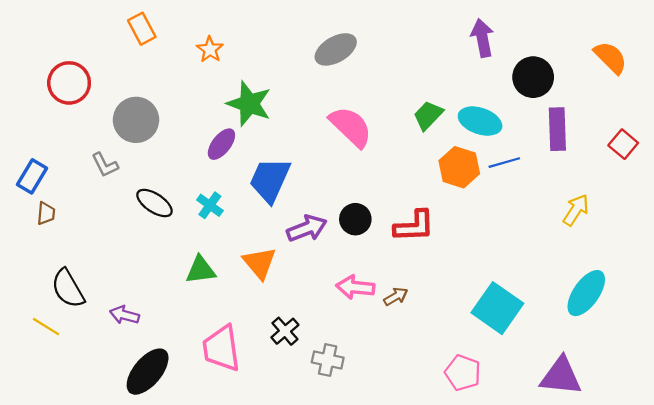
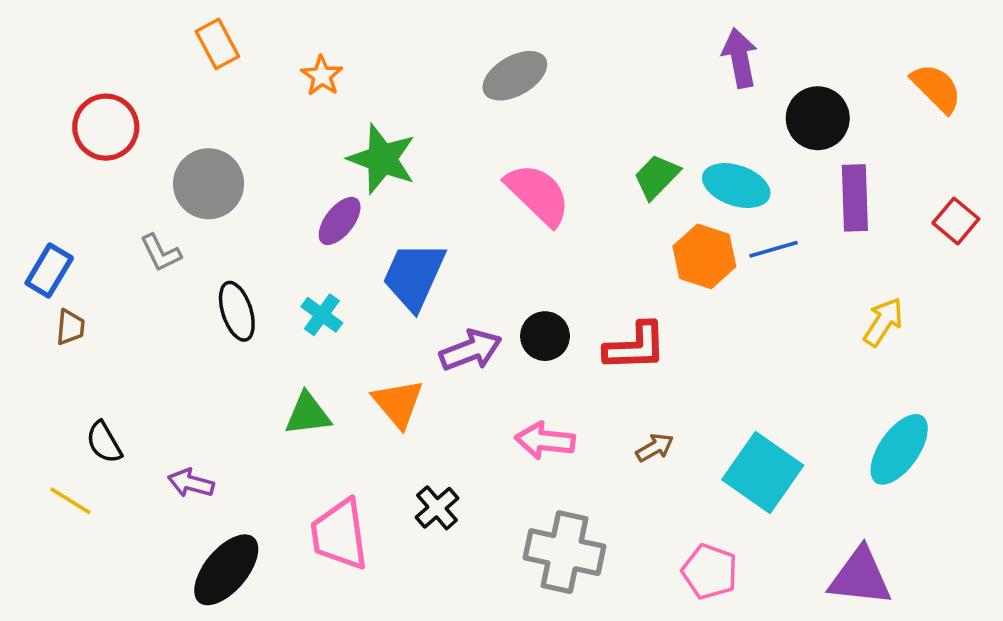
black ellipse: (154, 203) -> (237, 311), turned 39
black semicircle: (68, 288) -> (104, 442), size x0.7
brown arrow: (396, 297) -> (655, 448), moved
gray cross: (328, 360) -> (564, 552), moved, size x1.6

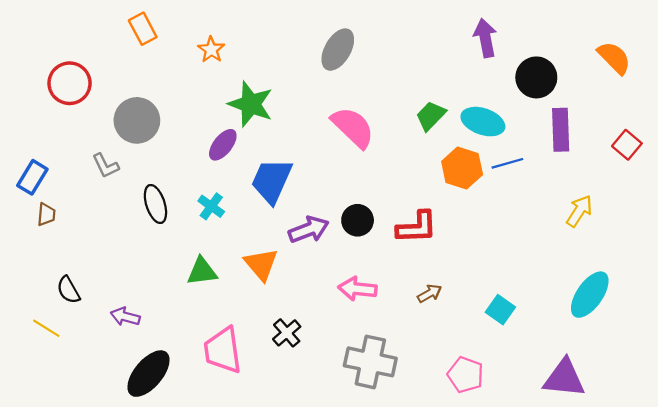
gray ellipse: (515, 76) -> (338, 50), turned -30
cyan square: (763, 472) -> (500, 310), size x0.6

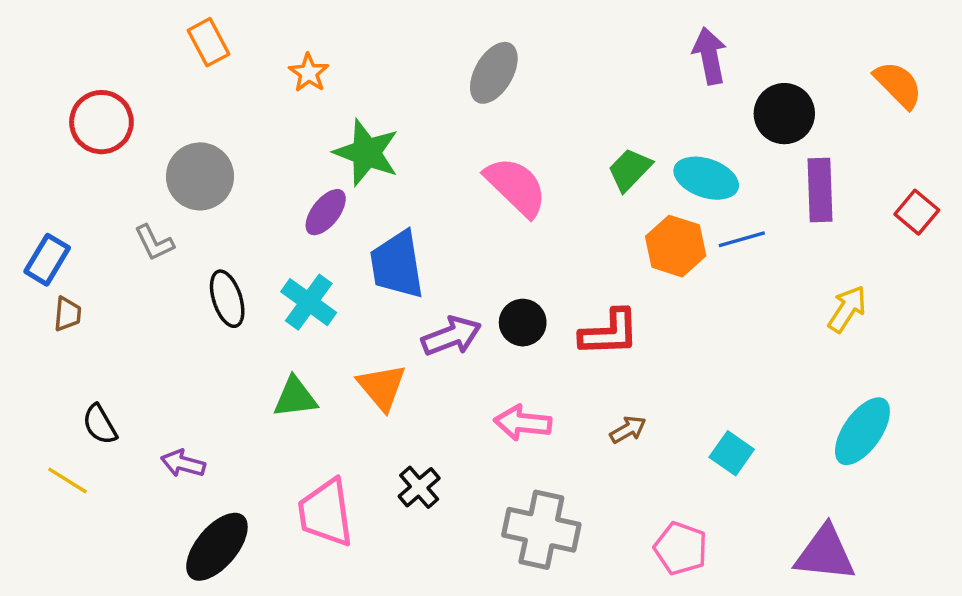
blue trapezoid: (272, 181) -> (397, 265), turned -33
cyan cross: (211, 206) -> (309, 302), size x1.4

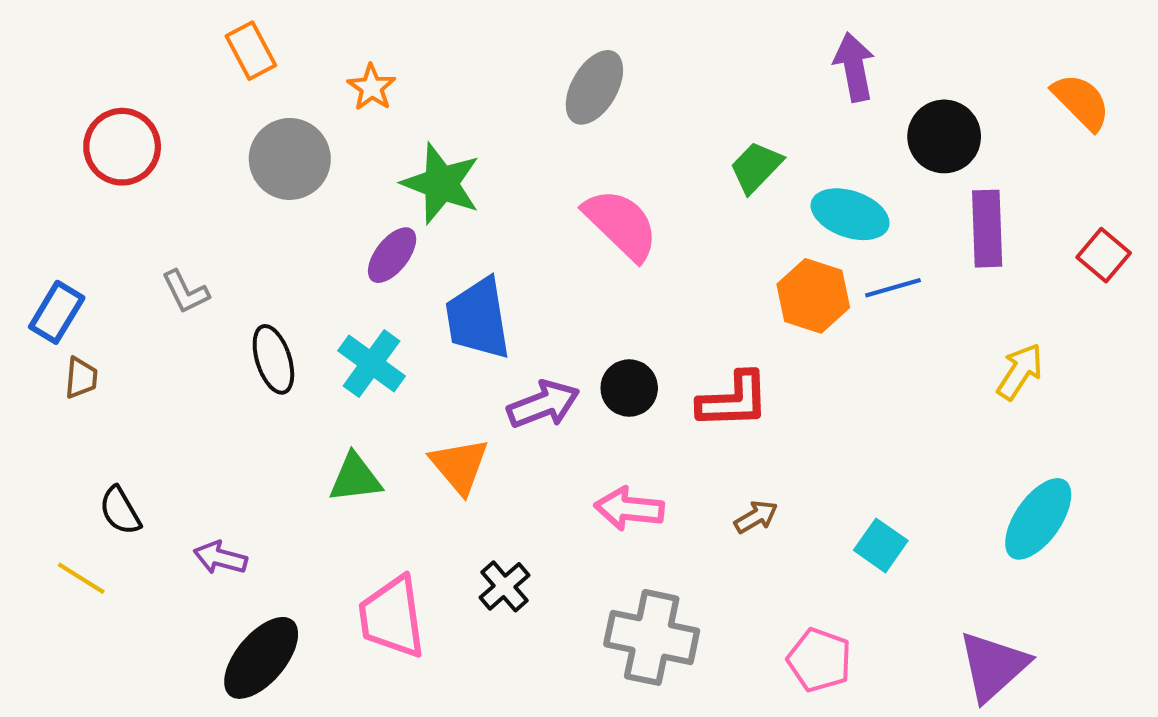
green trapezoid: (630, 170) -> (756, 167), moved
gray circle: (200, 176) -> (290, 159), moved
purple triangle: (825, 554) -> (993, 666), turned -48

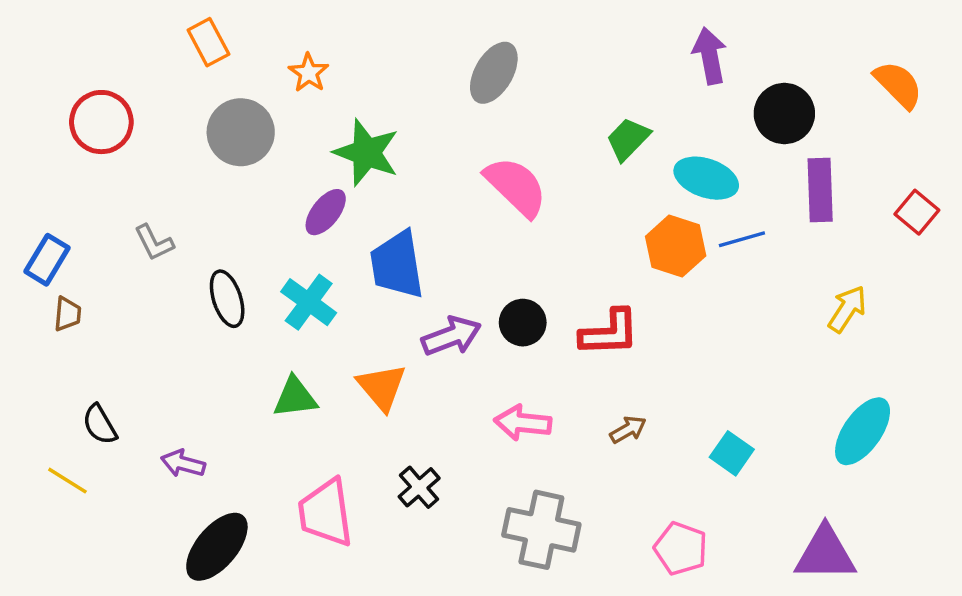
purple triangle: (993, 666) -> (825, 554), turned 42

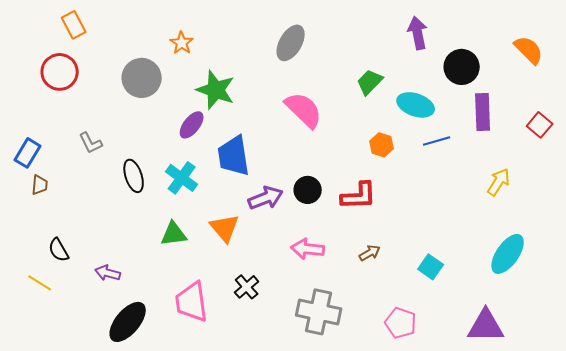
orange rectangle: (208, 42) -> (74, 25), moved
orange hexagon: (676, 246) -> (382, 145), moved, size x0.7

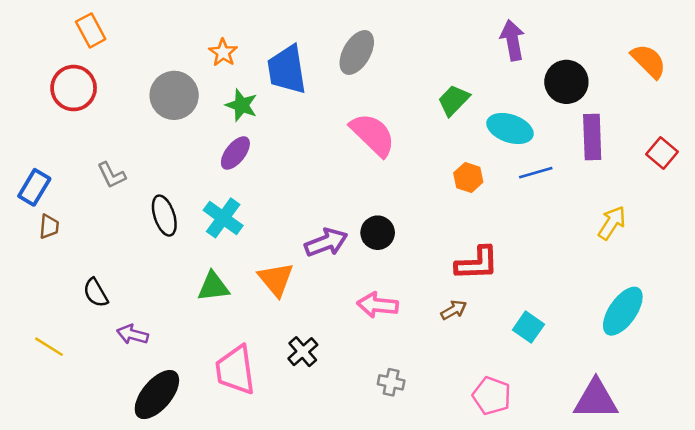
green star: (216, 90) -> (242, 105), moved, size x0.7
blue trapezoid: (234, 156) -> (287, 70), moved
red L-shape: (359, 196) -> (477, 263), moved
black semicircle: (59, 250) -> (96, 293), moved
gray cross: (319, 312) -> (391, 382), size x0.5

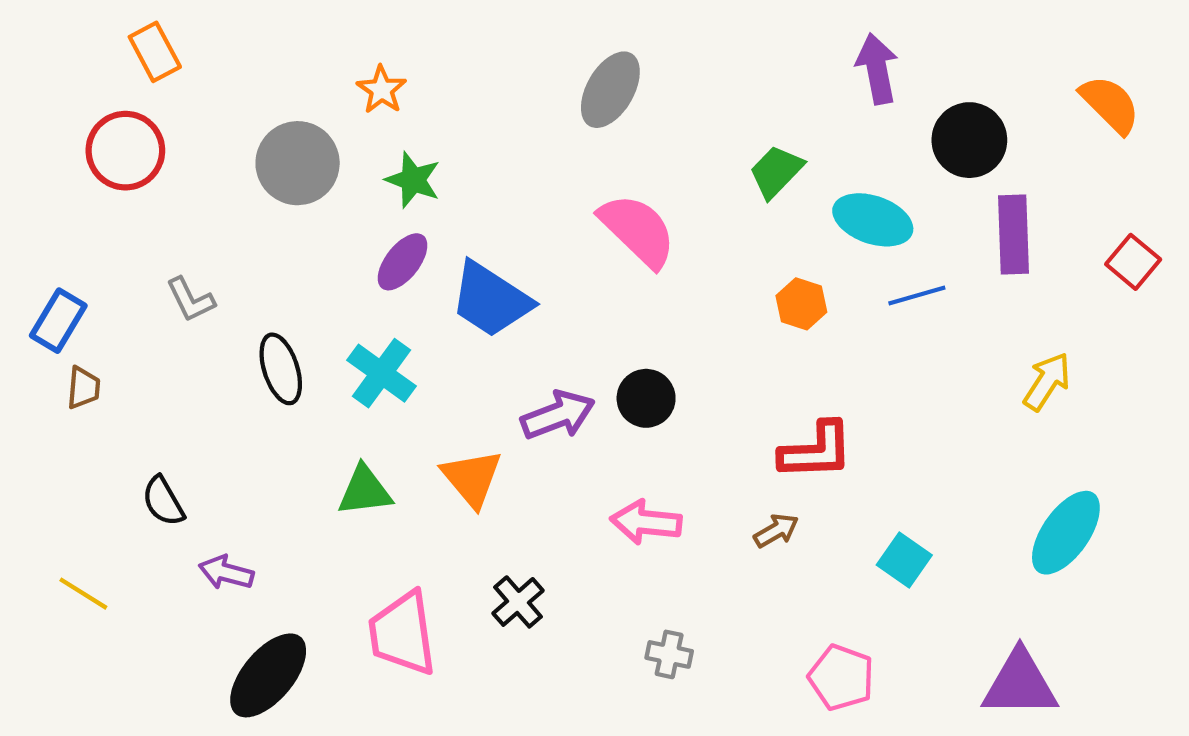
blue trapezoid: (287, 70) -> (491, 300), moved, turned -48

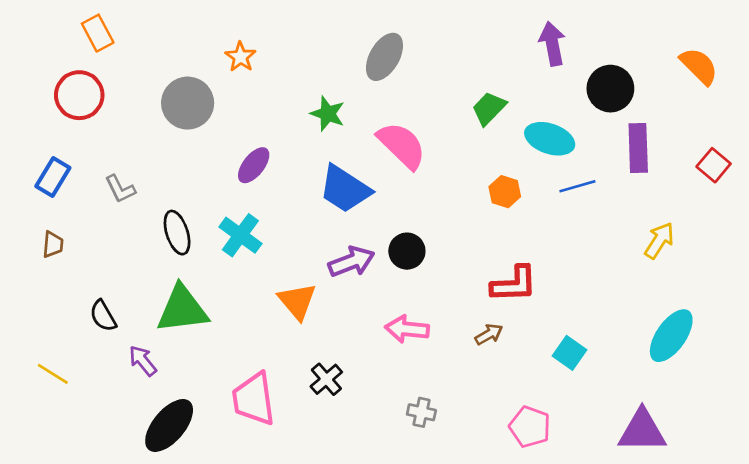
green star: (413, 180) -> (328, 114), moved
blue trapezoid: (491, 300) -> (345, 189), moved
blue rectangle: (58, 321) -> (53, 177), moved
green triangle: (365, 491) -> (182, 309), moved, size x1.5
purple arrow: (226, 573) -> (143, 361), turned 36

